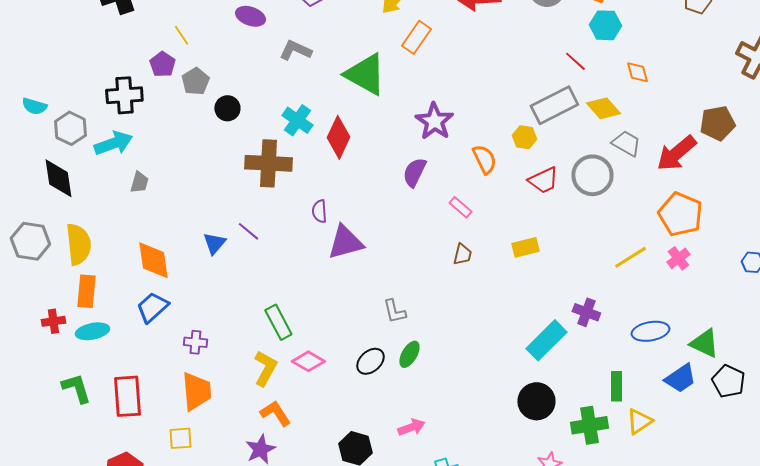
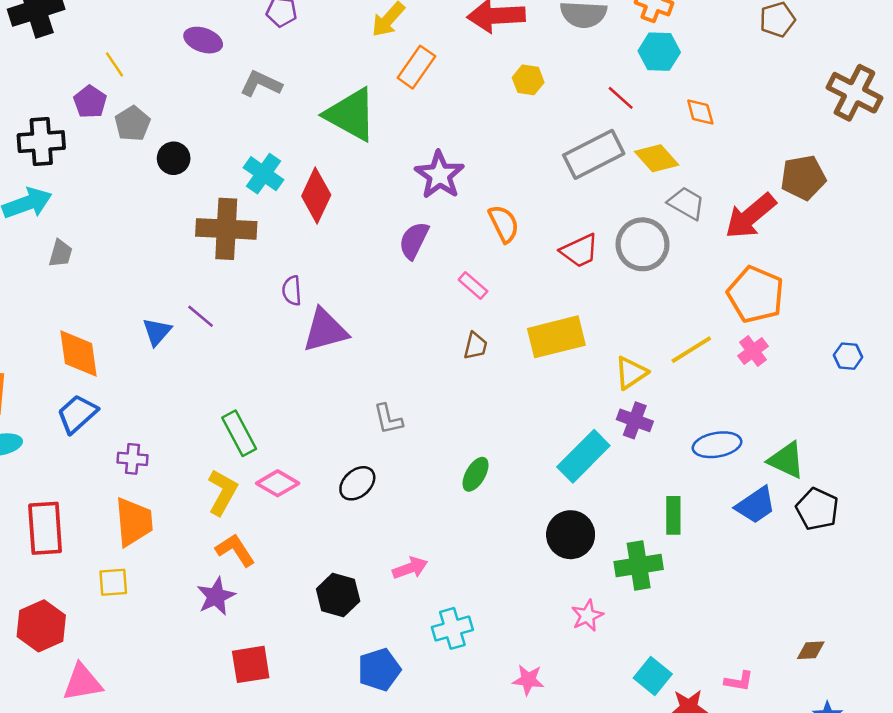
yellow hexagon: (524, 137) -> (528, 80), moved
yellow rectangle: (525, 247) -> (556, 337), size x1.6
green ellipse: (409, 354) -> (475, 474), moved
yellow triangle: (639, 421) -> (631, 373), moved

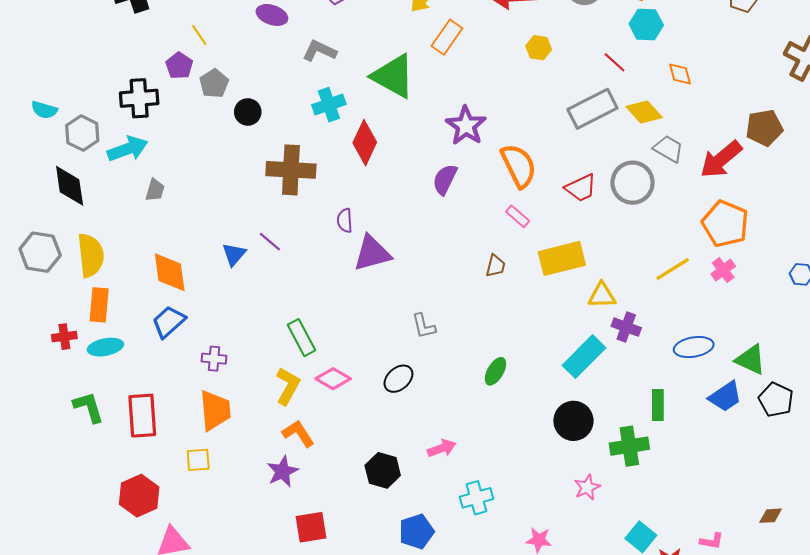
cyan cross: (264, 174) -> (329, 105), moved, turned 36
orange semicircle: (504, 224) -> (519, 166), size x1.4
pink rectangle: (473, 285) -> (518, 216), moved
yellow triangle: (631, 373) -> (602, 295), moved, turned 32

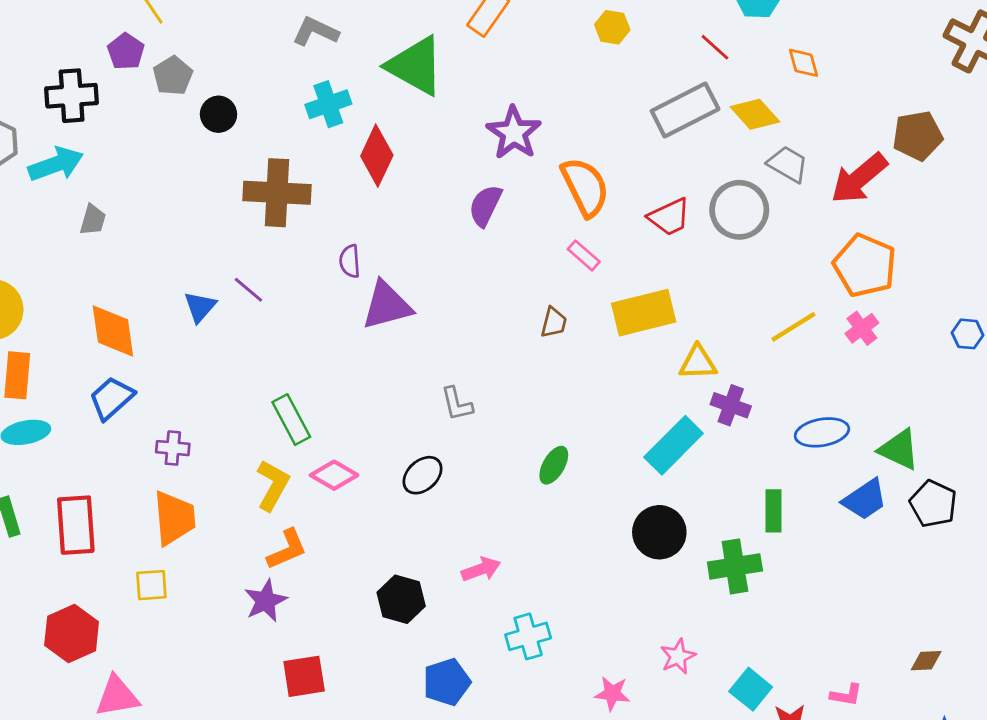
orange L-shape: (298, 433) -> (287, 549), turned 100
pink star: (587, 487) -> (678, 656), moved

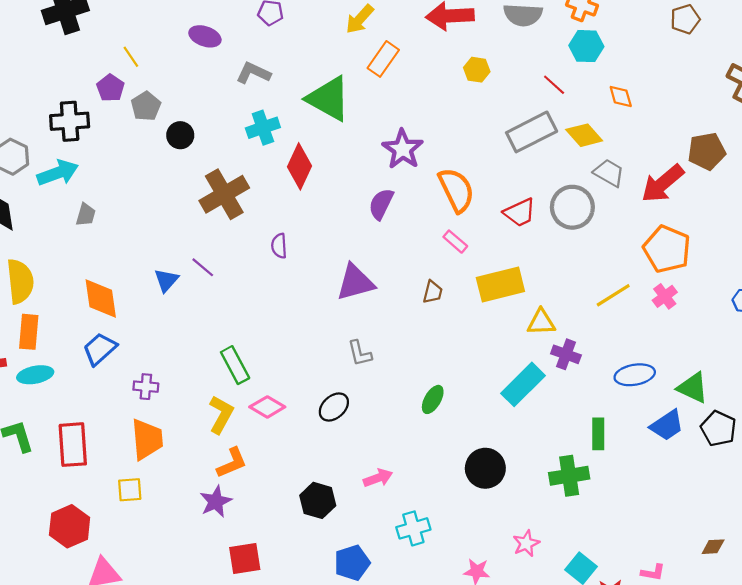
brown cross: (277, 193) -> (224, 194), turned -33
purple triangle: (387, 305) -> (355, 282), moved
black circle: (659, 532) -> (485, 468), moved

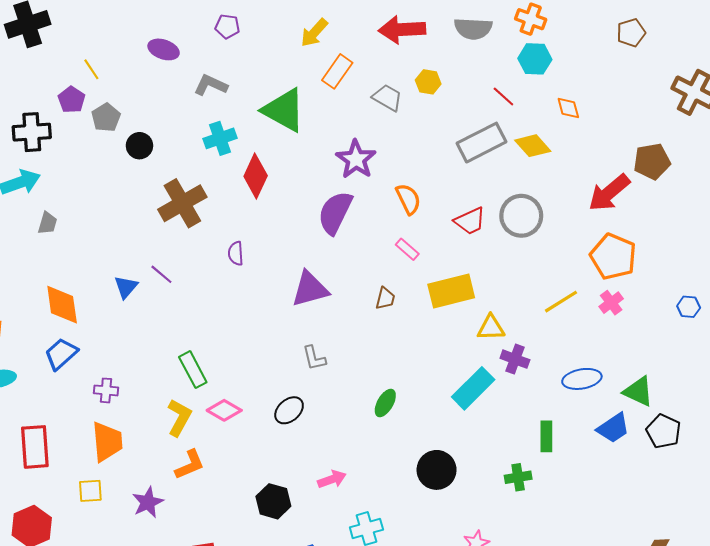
gray trapezoid: (609, 173) -> (387, 98), moved
orange semicircle: (456, 190) -> (408, 199), size x0.7
purple semicircle: (381, 204) -> (335, 213), size x1.4
green cross: (569, 476) -> (518, 477), size x0.7
purple star: (216, 502) -> (148, 502), moved

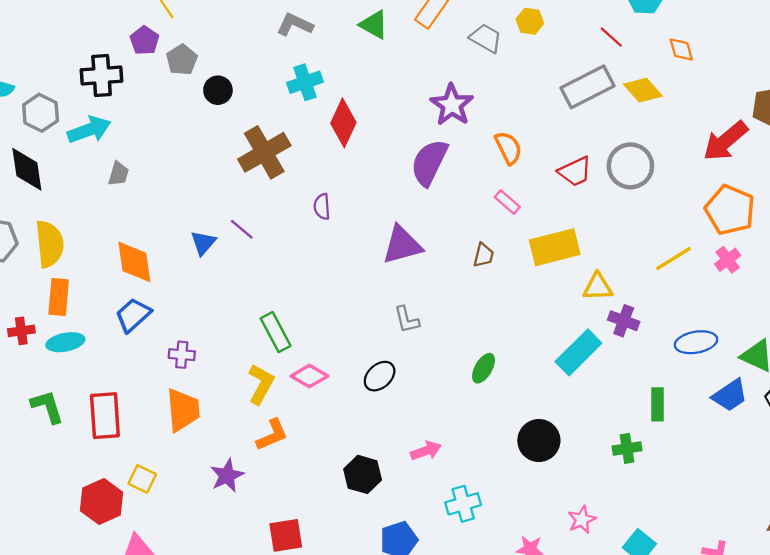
green triangle: (284, 110) -> (374, 25), moved, size x0.6
yellow square: (90, 491) -> (142, 479), moved, turned 30

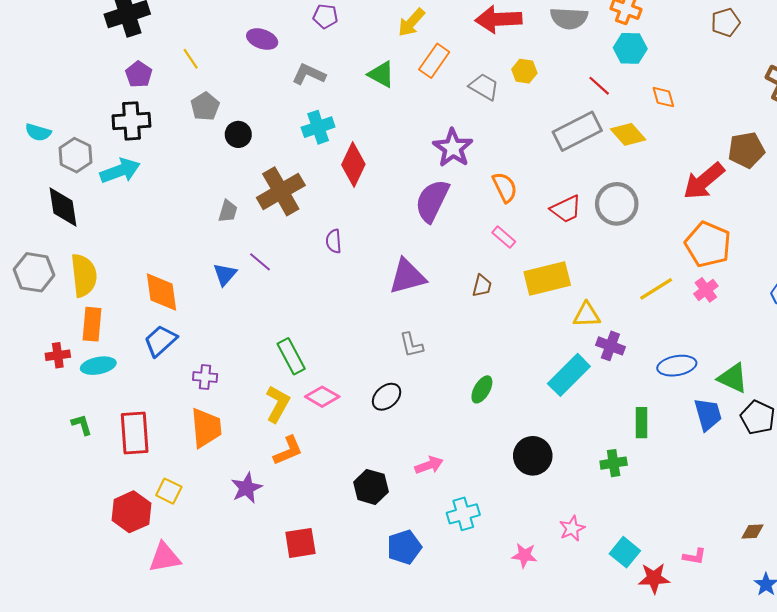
purple pentagon: (144, 40) -> (139, 74), moved
gray trapezoid: (118, 174) -> (228, 211), moved
blue trapezoid: (730, 395) -> (708, 414), turned -72
green L-shape: (47, 407) -> (82, 425), size x0.7

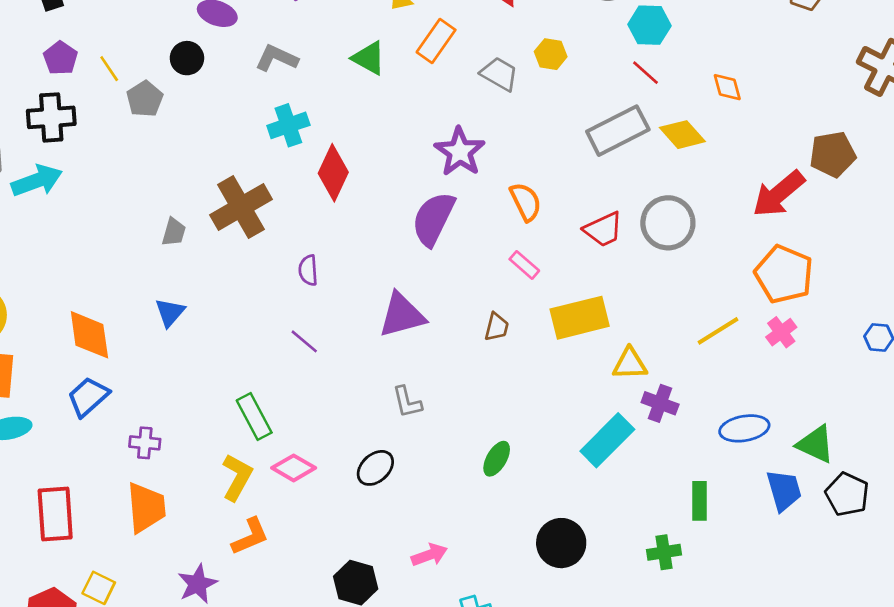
cyan hexagon: (630, 48) -> (649, 25), moved
yellow line: (191, 59) -> (109, 69), moved
black circle: (238, 134) -> (187, 58), moved
purple line: (260, 262) -> (304, 341), moved

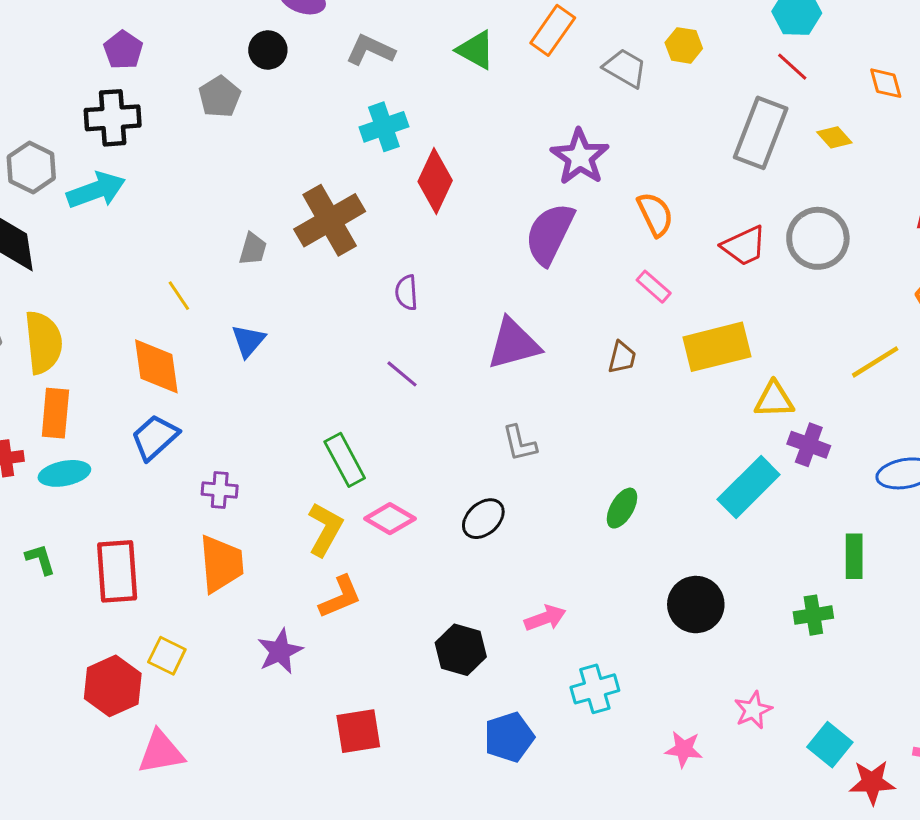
yellow line: (109, 69) -> (179, 296), moved
gray rectangle: (618, 131) -> (761, 133), turned -42
yellow diamond: (682, 135) -> (834, 137), size x0.7

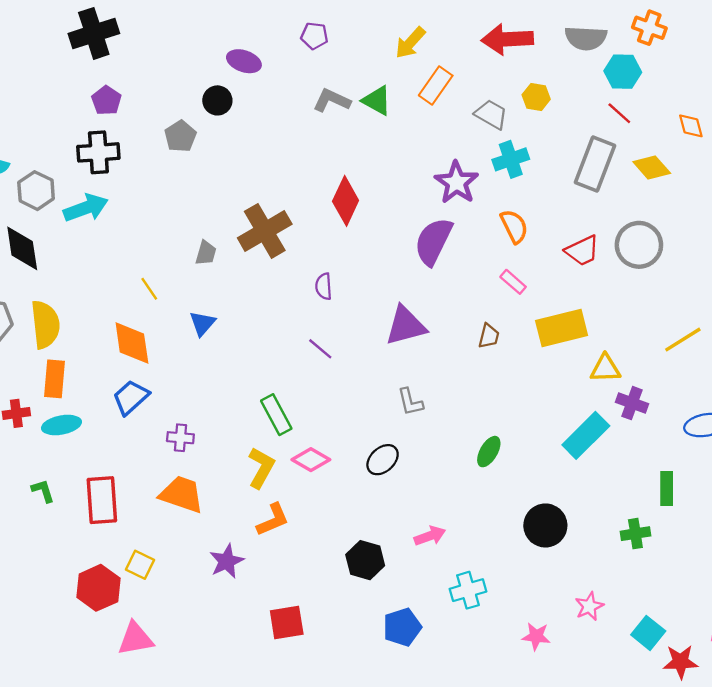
gray L-shape: (370, 50) -> (332, 100), moved
cyan cross: (384, 127) -> (511, 159), moved
yellow diamond: (834, 137) -> (652, 167), size x1.4
orange trapezoid: (221, 564) -> (182, 494), turned -66

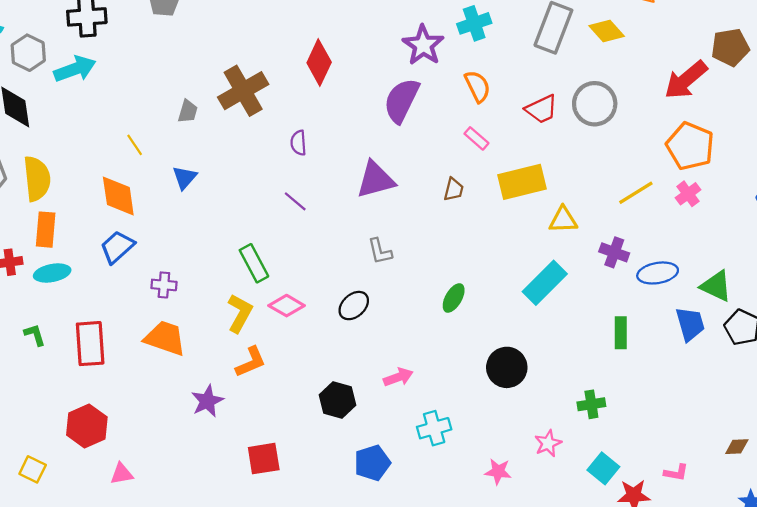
purple cross: (632, 403) -> (614, 252), moved
green cross: (635, 534) -> (591, 404), moved
yellow square: (140, 565) -> (33, 469), moved
pink triangle: (135, 639) -> (122, 474), size x0.7

